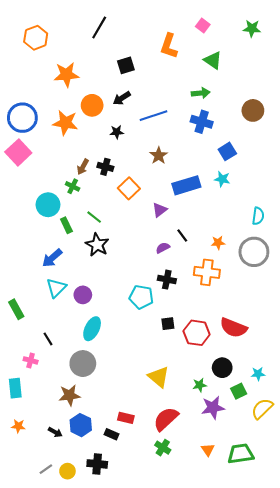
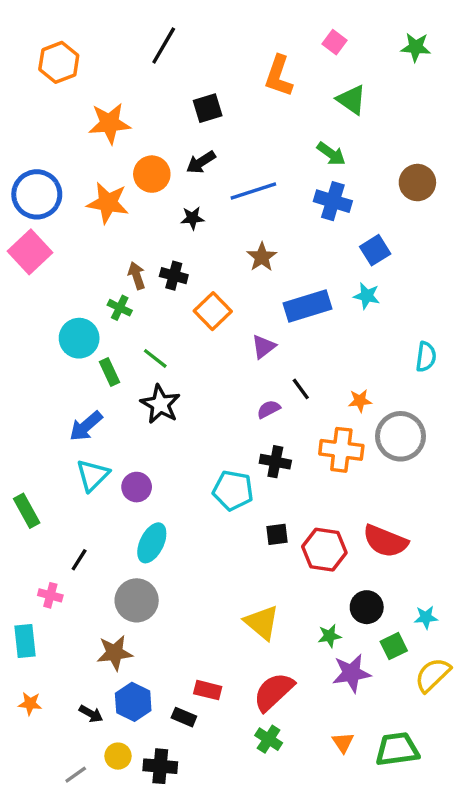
green arrow: (201, 93) -> (331, 154), turned 42
brown arrow: (83, 167) -> (137, 276), turned 133
gray circle: (254, 252) -> (401, 436), moved
black line: (48, 339) -> (79, 560), turned 64
yellow circle: (67, 471) -> (118, 756), moved

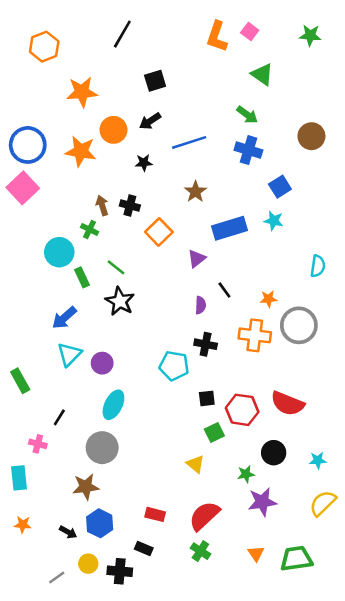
orange L-shape: (279, 76) -> (217, 37), moved
purple semicircle: (269, 409) -> (200, 305), turned 120
yellow triangle: (262, 622) -> (195, 464), size x0.7
green square: (394, 646) -> (214, 433), moved
black rectangle: (184, 717) -> (144, 549), moved

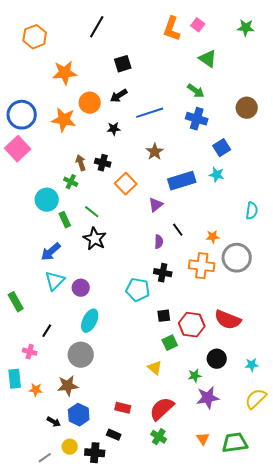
orange star: (23, 525) -> (36, 390), moved

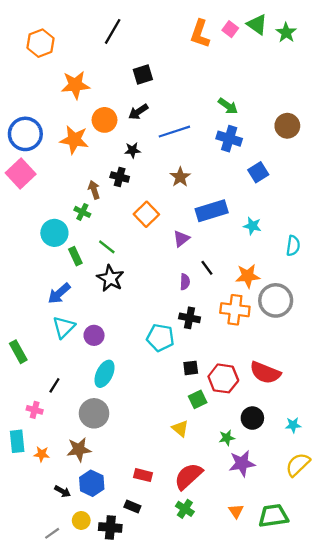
green star: (246, 28) -> (286, 33), turned 30
green triangle: (208, 59) -> (257, 24), moved
black cross: (103, 163) -> (120, 177), moved
cyan star: (217, 175) -> (252, 226), moved
orange star: (213, 237) -> (248, 276), size x1.5

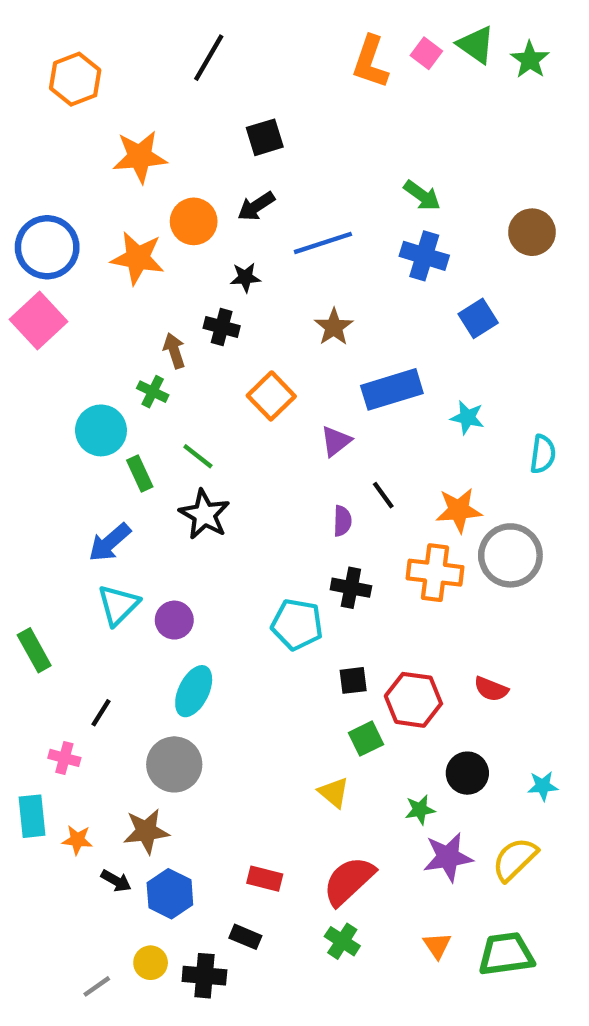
red semicircle: (265, 373) -> (491, 689), size x0.6
yellow semicircle: (298, 465) -> (515, 859), moved
black arrow: (63, 491) -> (116, 881), moved

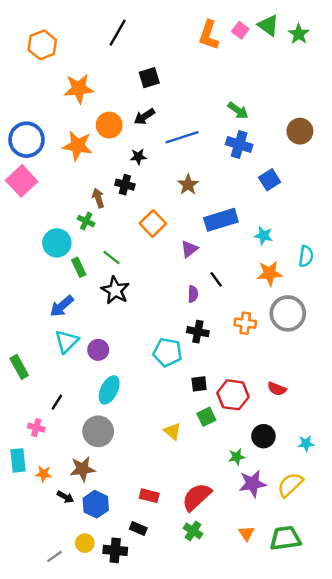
orange star: (459, 510) -> (270, 273), moved
orange cross: (435, 573) -> (245, 323), size x0.7
yellow triangle: (334, 792) -> (172, 431), moved

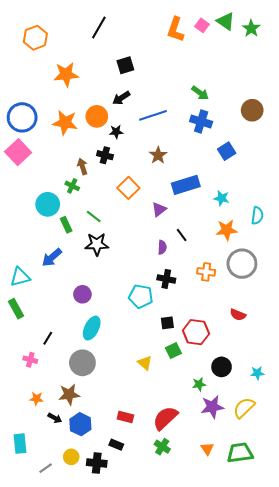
orange circle: (109, 125) -> (97, 116), moved
black star: (115, 290) -> (97, 244), turned -30
cyan triangle: (67, 341) -> (20, 277), moved, turned 30
red semicircle: (277, 389) -> (238, 315), moved
cyan rectangle: (18, 460) -> (20, 444), moved

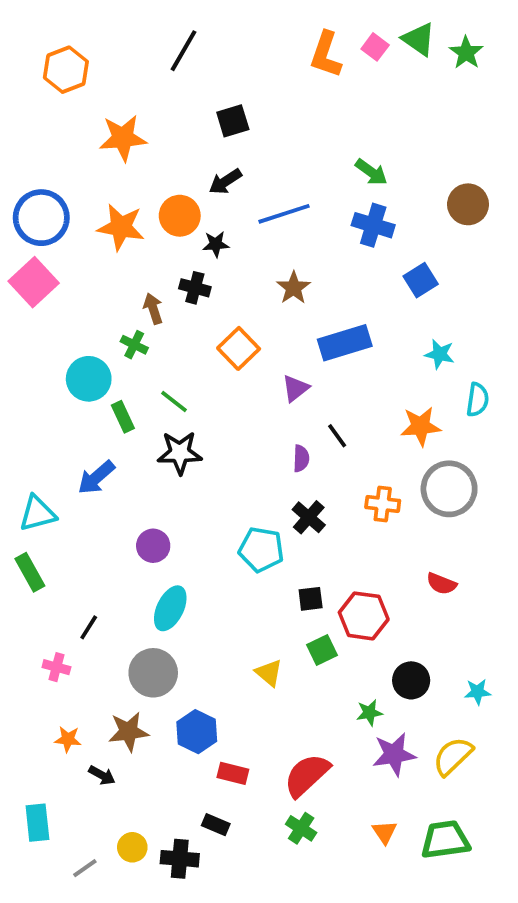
cyan star: (222, 198) -> (440, 354), moved
black cross: (166, 279) -> (309, 517), turned 30
blue hexagon: (80, 424) -> (197, 732), moved

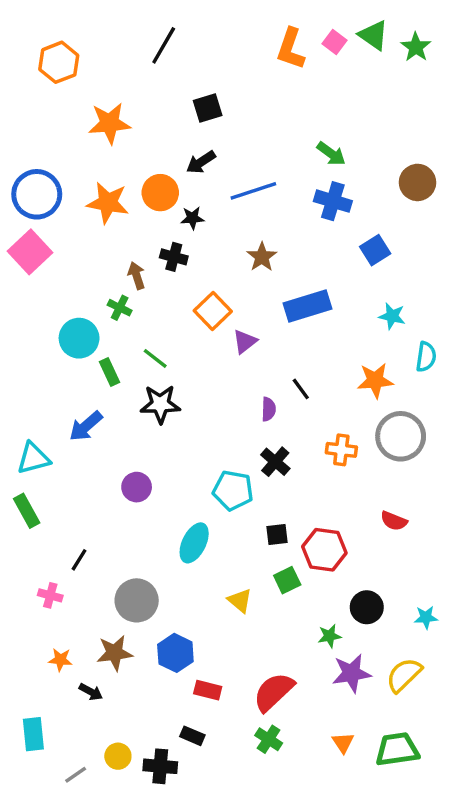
purple triangle: (295, 388) -> (245, 342), moved
cyan ellipse: (170, 608) -> (194, 543), moved

